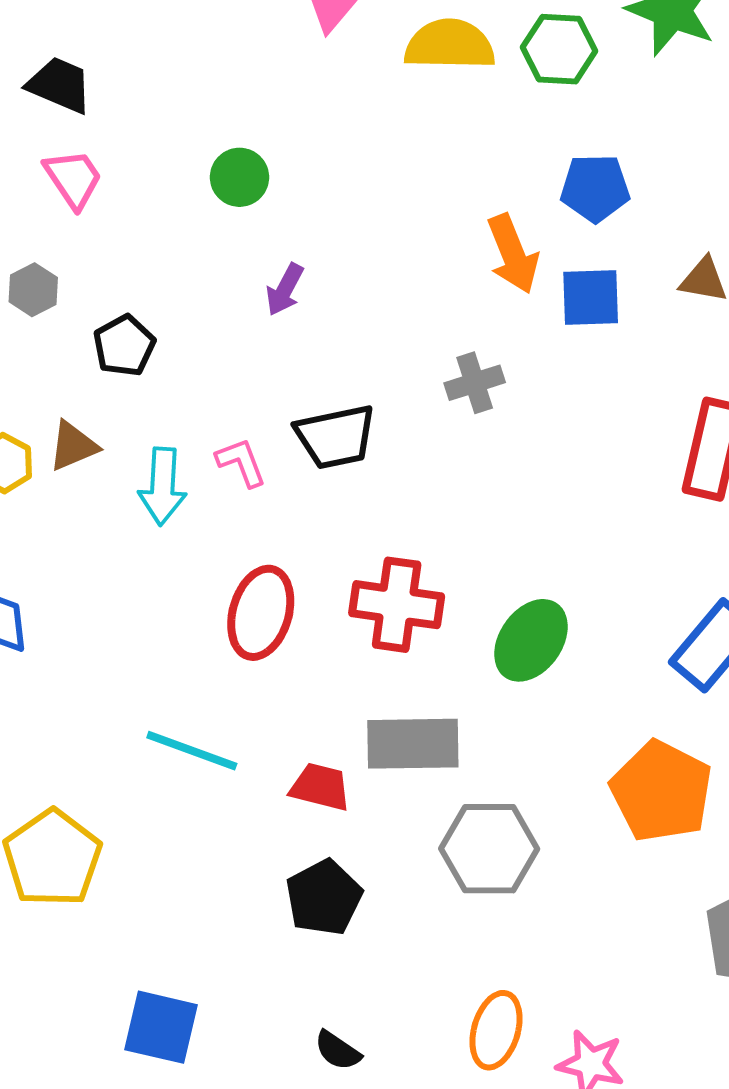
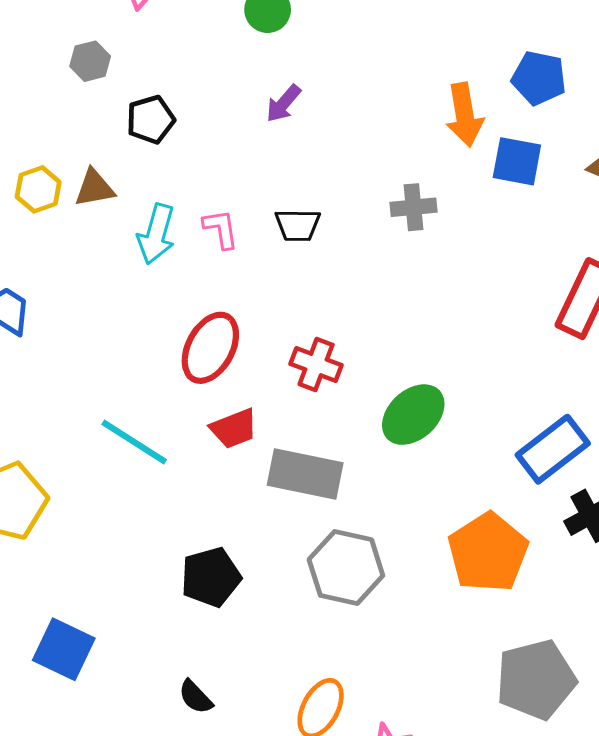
black trapezoid: (336, 437) -> (298, 225), size x0.7
red cross: (397, 605) -> (316, 365), size x0.7
red trapezoid: (320, 787) -> (234, 428), moved, turned 132

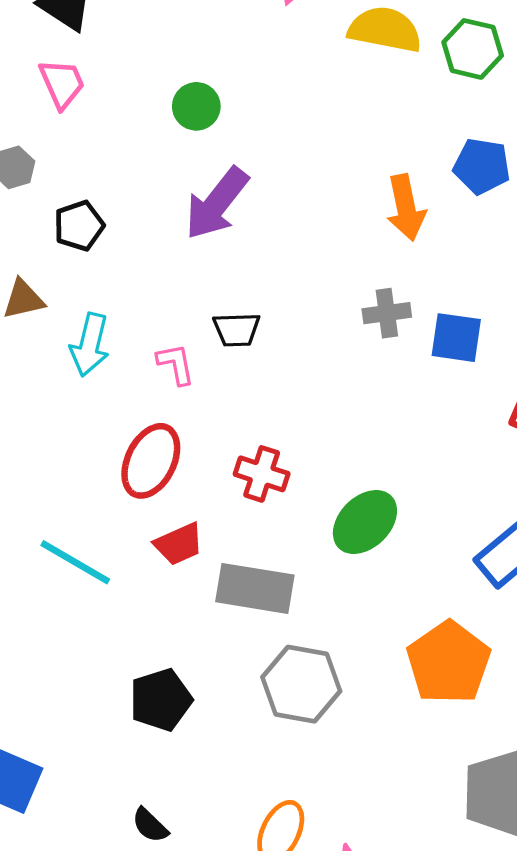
purple arrow: (283, 103) -> (217, 203), size x1.8
blue square: (517, 161) -> (456, 338), moved
gray cross: (414, 207) -> (387, 313), moved
pink L-shape: (221, 229) -> (176, 364), moved

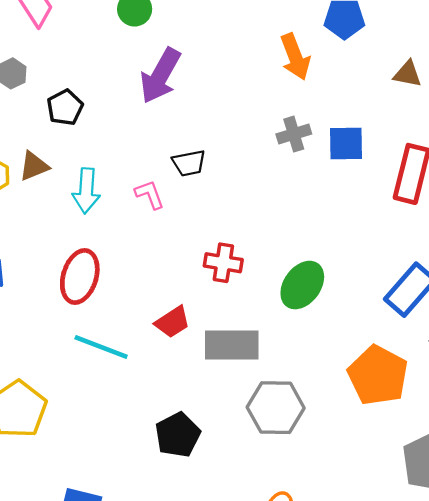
red ellipse: (151, 461) -> (80, 276), moved

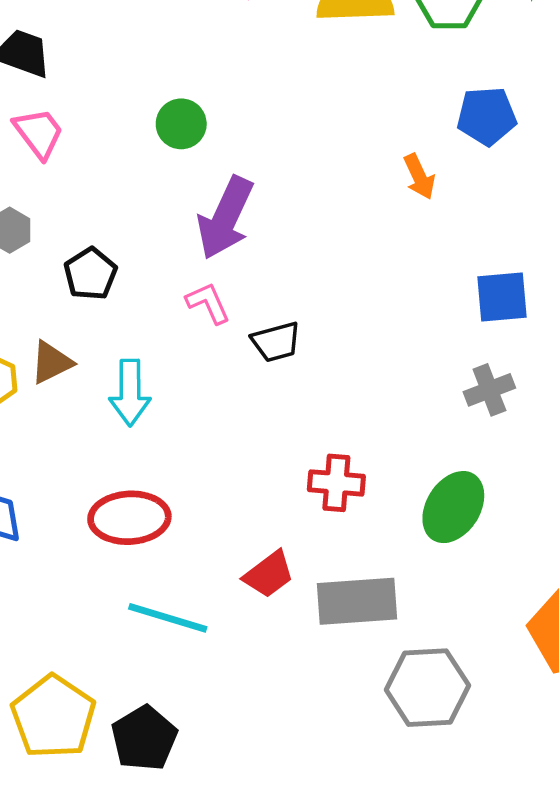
orange arrow: (295, 57) -> (419, 177), size x0.7
gray cross: (294, 134) -> (489, 390), moved
pink L-shape: (150, 195) -> (208, 303), moved
red ellipse: (80, 276) -> (129, 518), turned 74
black pentagon: (178, 435) -> (144, 738), moved

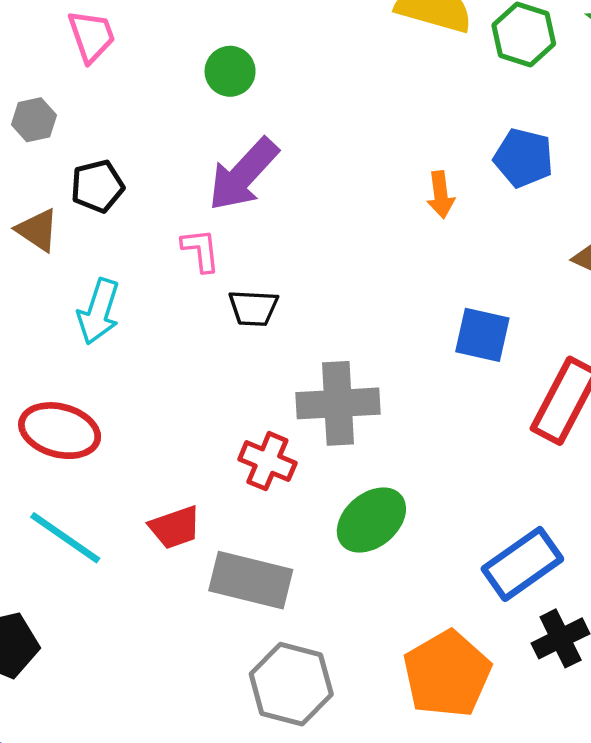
brown triangle: (51, 362) -> (37, 230), moved, turned 42
gray cross: (489, 390) -> (338, 403), moved, size x1.6

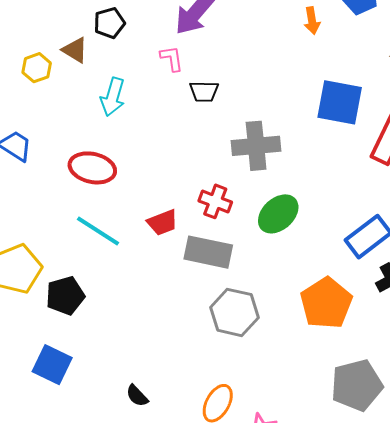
blue square: (482, 335) -> (340, 102), size x1.4
red cross: (267, 461) -> (215, 201), moved

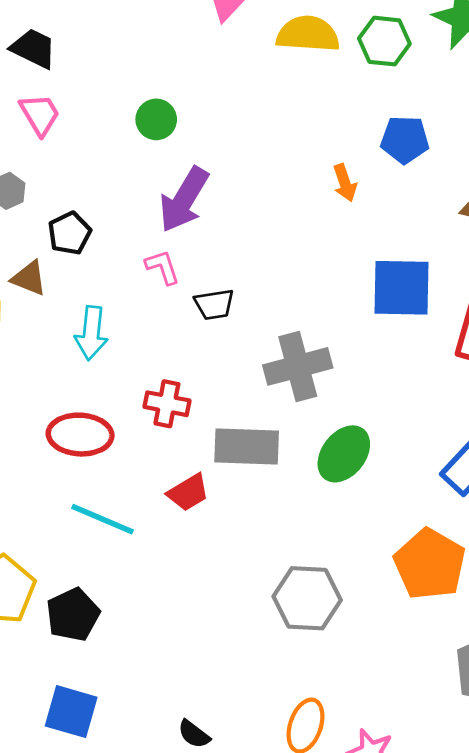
red cross: (215, 201) -> (167, 404), moved
gray rectangle: (208, 252) -> (247, 447), moved

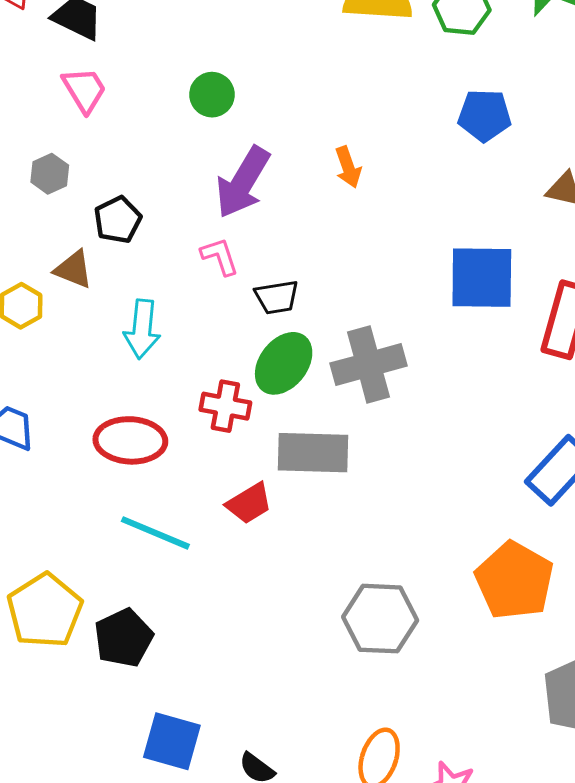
orange arrow: (345, 183) -> (348, 167), moved
green ellipse: (344, 454) -> (284, 363), moved
blue square: (71, 712) -> (172, 741), moved

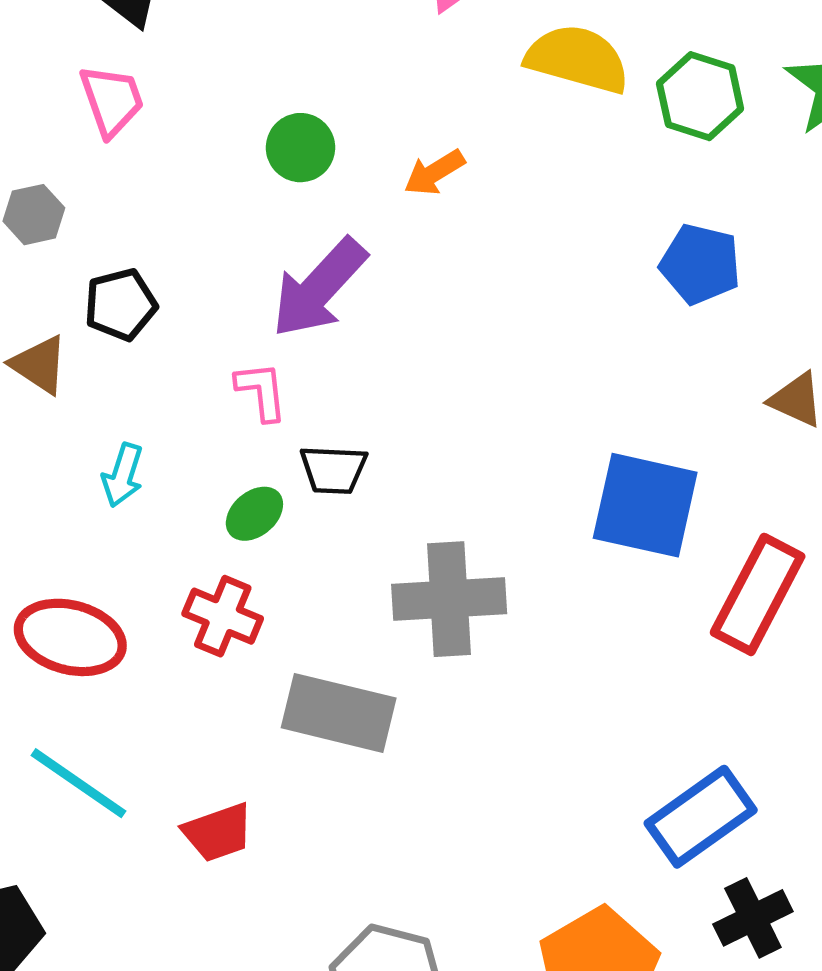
orange arrow: (348, 167) -> (434, 173), moved, turned 66
cyan arrow: (142, 329) -> (123, 475), size x0.7
green ellipse: (284, 363) -> (254, 514), moved, size x0.6
red trapezoid: (249, 503) -> (218, 832), moved

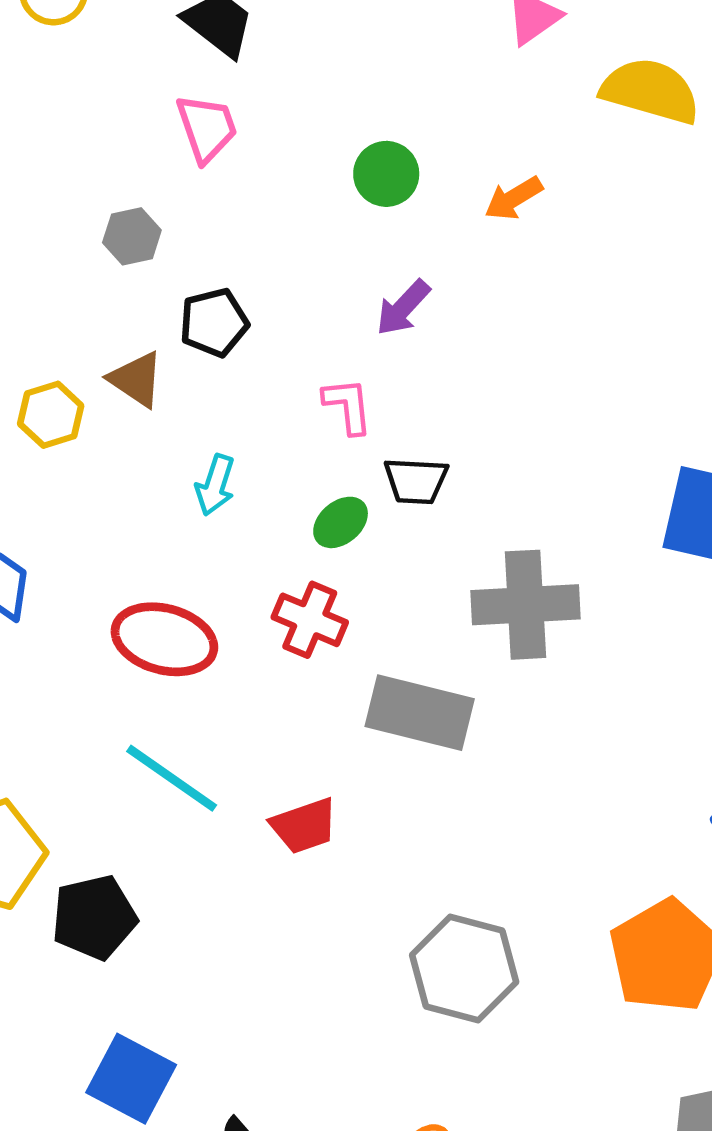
purple arrow: (319, 288) -> (403, 308), size x0.6

